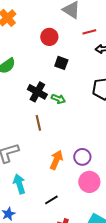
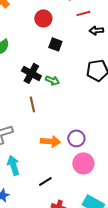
orange arrow: (56, 160) -> (50, 141), turned 72

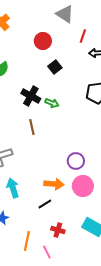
red line: (83, 13) -> (83, 36), turned -56
black square: (55, 44) -> (55, 67), turned 32
orange arrow: (50, 141) -> (54, 184), moved

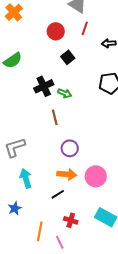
red line: (83, 36) -> (85, 28), moved
black cross: (31, 96) -> (44, 86), turned 36
brown line: (32, 127) -> (55, 117), moved
purple circle: (76, 161) -> (70, 148), moved

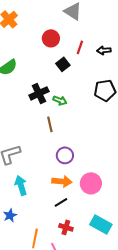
red line: (85, 28) -> (80, 47), moved
black line: (58, 194) -> (61, 202), moved

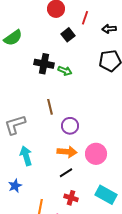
black arrow: (104, 50) -> (109, 29), moved
black cross: (39, 93) -> (44, 64), turned 36
brown line: (50, 124) -> (50, 107), moved

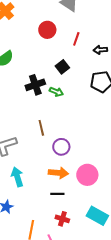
black square: (68, 35) -> (62, 67), moved
black cross: (44, 64) -> (35, 85), turned -30
black line: (66, 173) -> (57, 194), turned 32

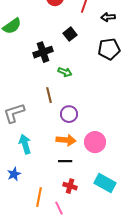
green arrow: (56, 92) -> (65, 72), moved

